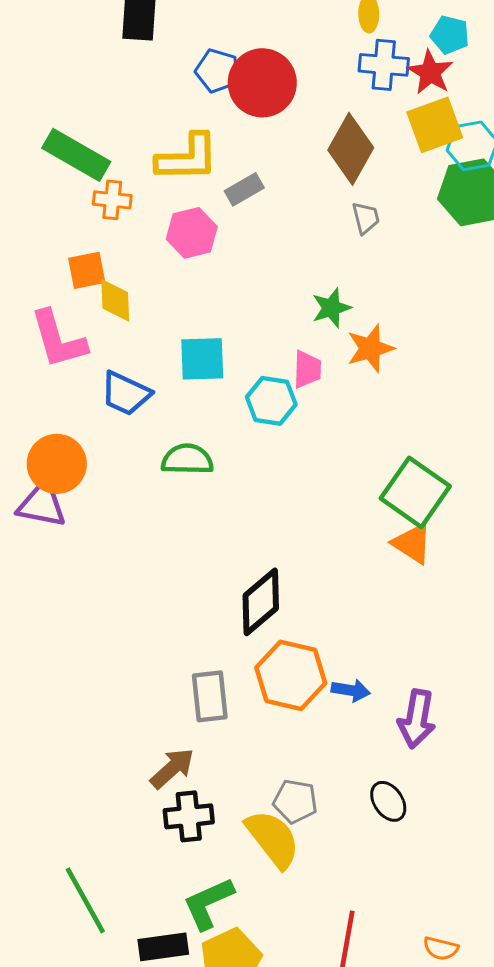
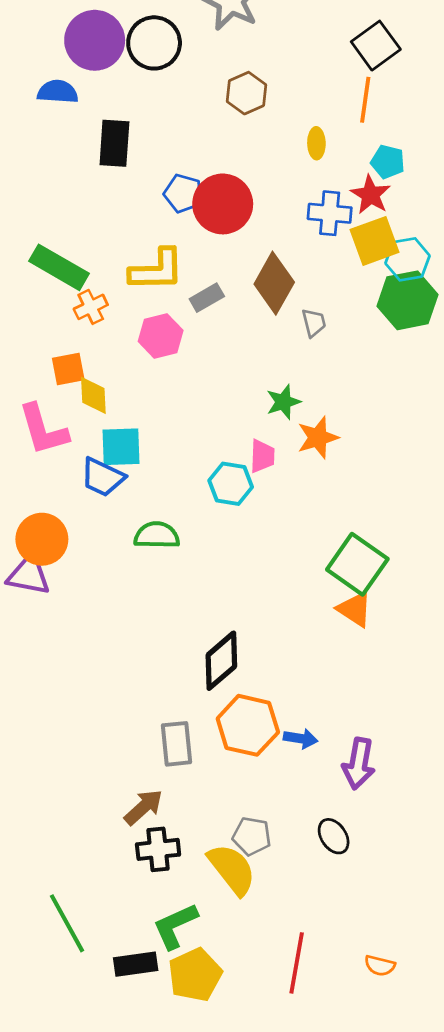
blue cross: (384, 65) -> (330, 213), moved
brown diamond: (351, 149) -> (274, 283), moved
orange cross: (112, 200) -> (91, 307), turned -32
cyan square: (202, 359) -> (121, 447), moved

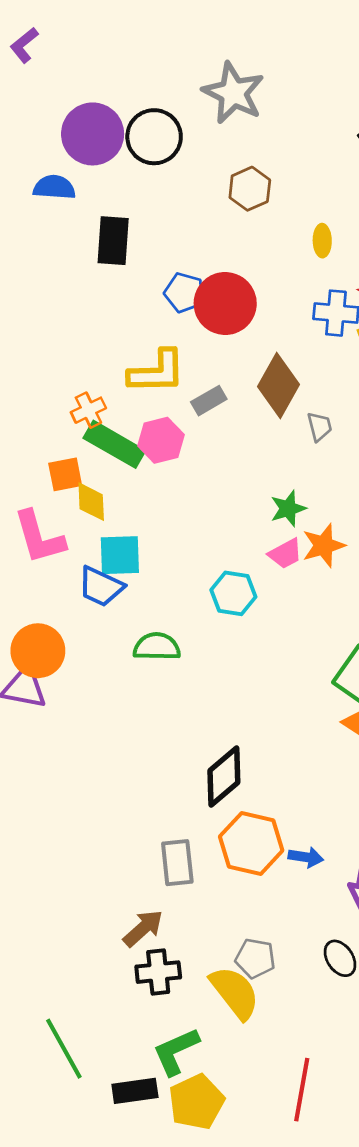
green rectangle: (59, 267) -> (114, 444), moved
pink trapezoid: (262, 456) -> (285, 554), moved, turned 60

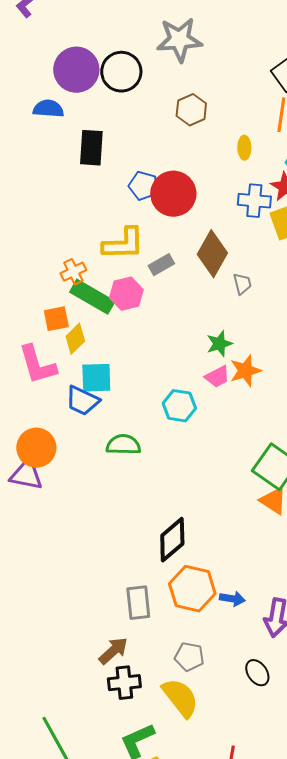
gray star: (233, 93) -> (179, 40), turned -30
yellow diamond: (91, 502) -> (75, 339), turned 48
gray pentagon: (255, 958) -> (189, 657), moved

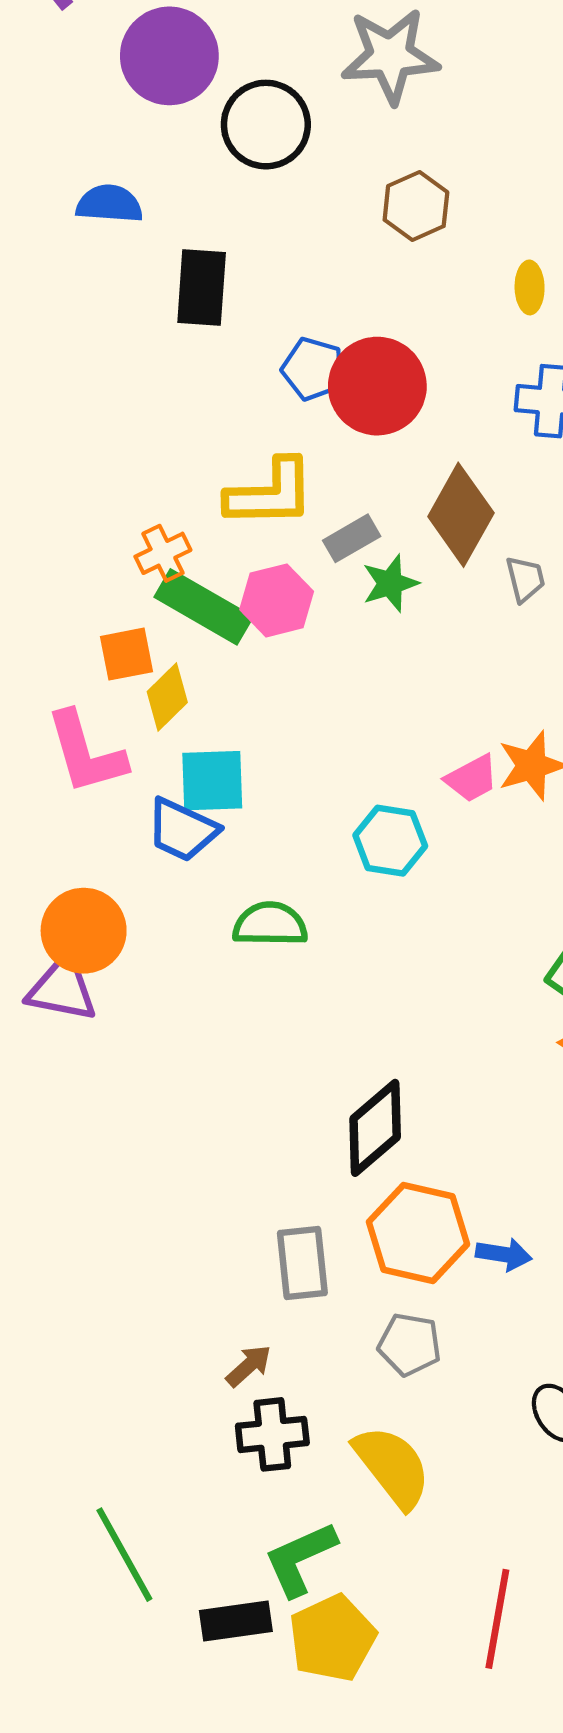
purple circle: (76, 70) -> (169, 56), moved
green star: (219, 344) -> (390, 583), moved
brown arrow: (113, 651) -> (249, 1366), size x0.7
gray pentagon: (189, 657) -> (409, 1344), moved

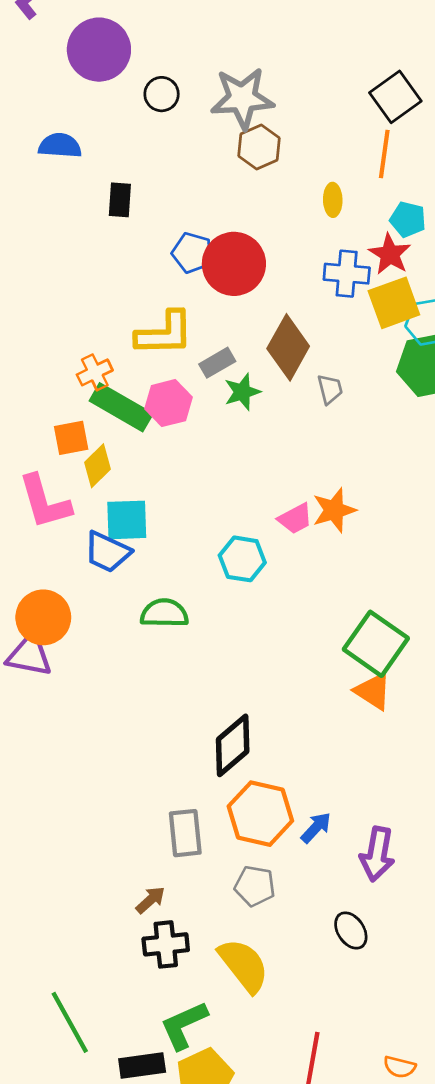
gray star: (390, 56) -> (242, 98), moved
black circle: (266, 125) -> (162, 94), size x0.6
black rectangle: (202, 287) -> (120, 200), size x0.7
blue arrow: (504, 1254) -> (316, 828), turned -56

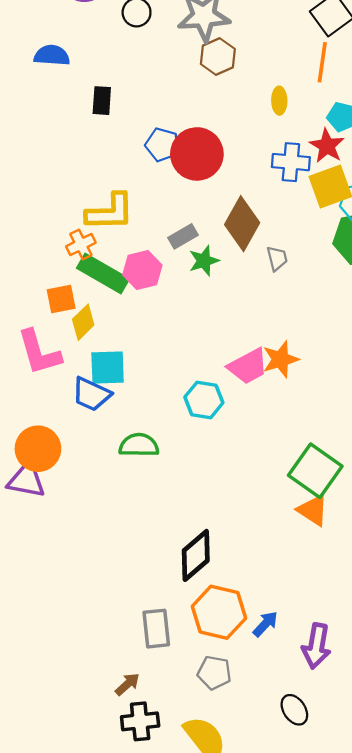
yellow L-shape: (164, 333) -> (110, 212), moved
pink trapezoid: (295, 519) -> (248, 366), size x1.4

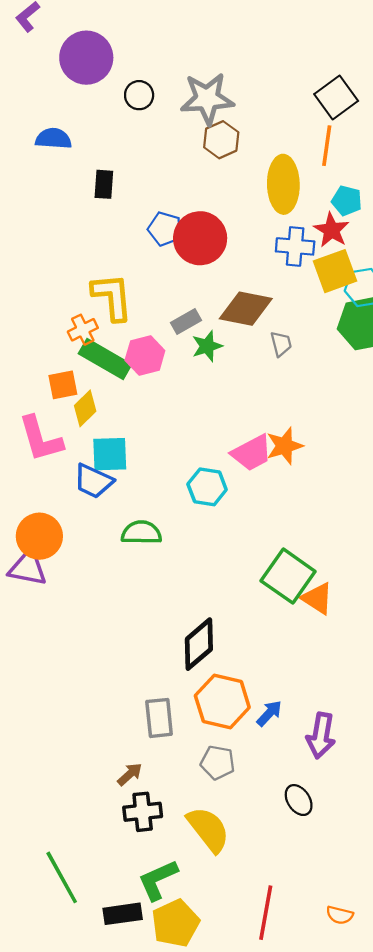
yellow ellipse: (279, 101) -> (283, 184), size x2.0
yellow L-shape: (110, 212) -> (112, 297), turned -94
brown diamond: (242, 224) -> (246, 309), turned 72
green square: (315, 471) -> (288, 576), moved

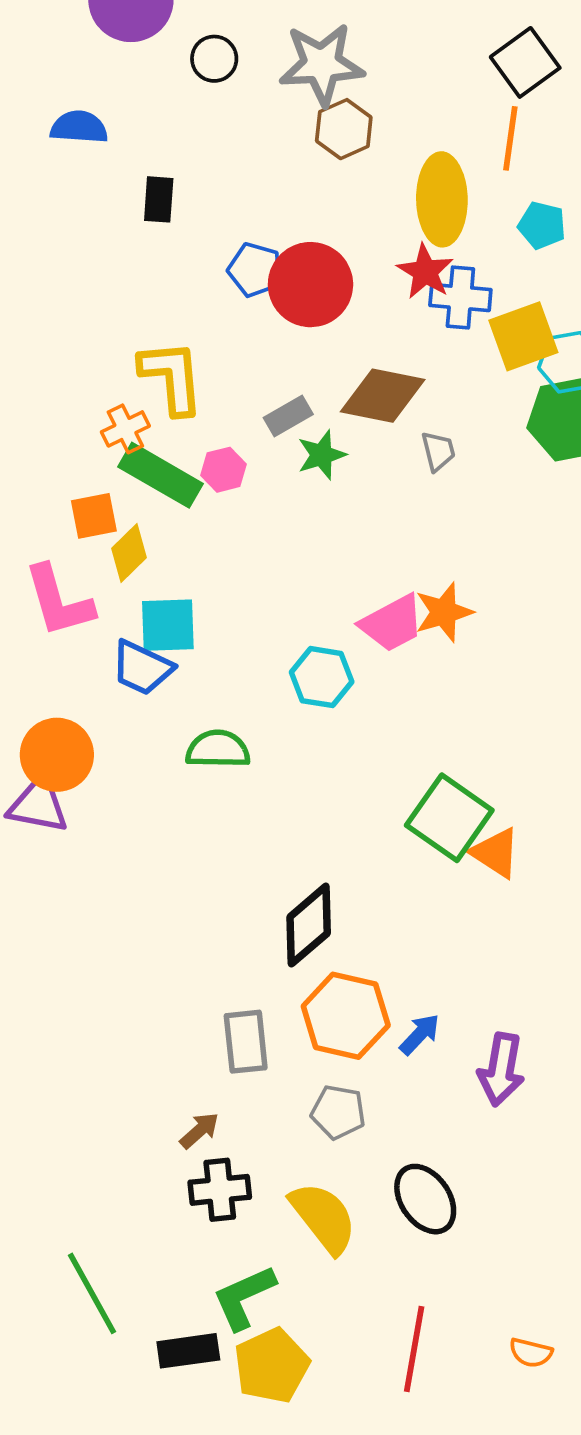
red star: (331, 230) -> (425, 272), moved
pink hexagon: (145, 356) -> (223, 470), size x0.7
black ellipse: (299, 800) -> (425, 1199), moved, size x1.4

